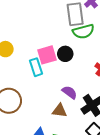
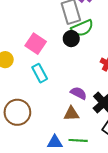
black circle: (65, 54) -> (71, 39), moved
pink square: (47, 55) -> (36, 44), moved, turned -30

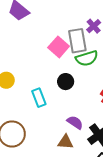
black circle: (71, 39) -> (66, 82), moved
pink square: (36, 44) -> (59, 47), moved

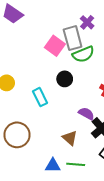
purple semicircle: (75, 122) -> (86, 114), moved
brown triangle: (65, 142) -> (70, 138), turned 42

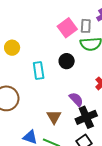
gray rectangle: (73, 38) -> (86, 26), size x0.6

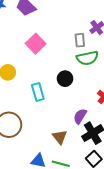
pink square: (67, 28) -> (36, 44), moved
purple semicircle: (76, 99) -> (80, 116), turned -98

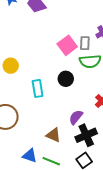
pink square: (36, 44) -> (67, 45), moved
brown triangle: (60, 137) -> (53, 135), turned -35

